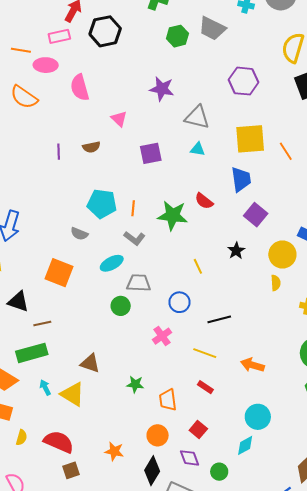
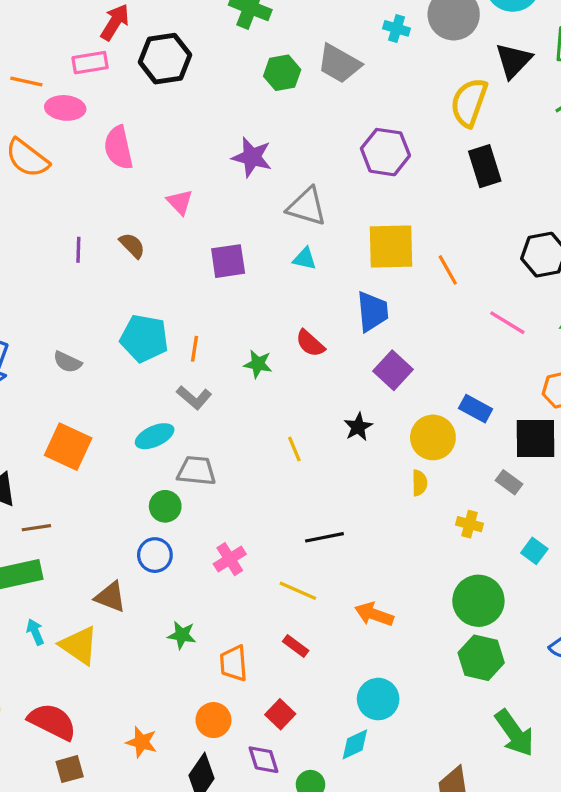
brown semicircle: (91, 147) -> (132, 245), turned -126
green star: (173, 215) -> (258, 364), size x0.6
gray semicircle: (79, 234) -> (67, 362), moved
blue circle: (179, 302) -> (155, 555), moved

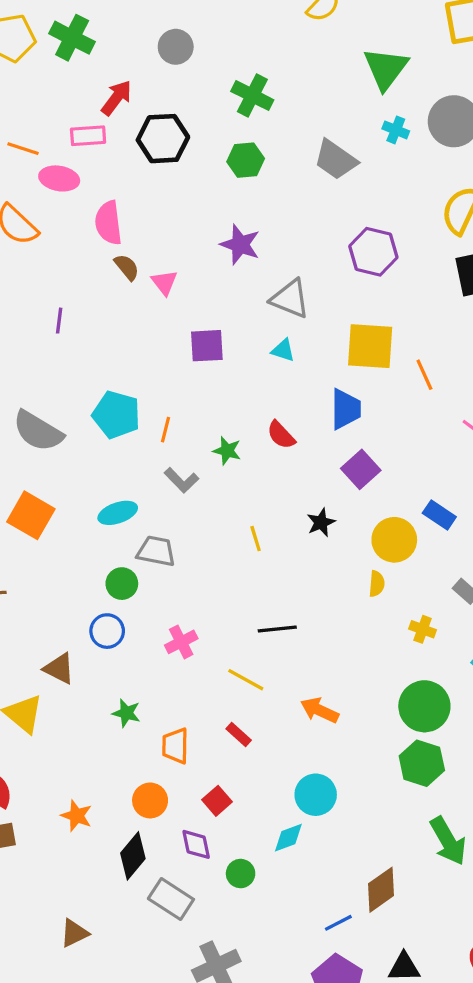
green hexagon: (282, 73) -> (246, 160), moved
brown semicircle: (132, 245) -> (127, 267), moved
gray semicircle: (67, 362) -> (38, 431), size x1.8
gray L-shape: (194, 398) -> (182, 480), moved

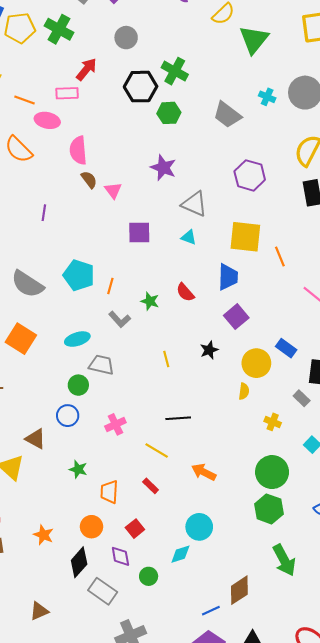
green triangle: (386, 68) -> (254, 40), moved
black hexagon: (163, 139) -> (141, 87), moved

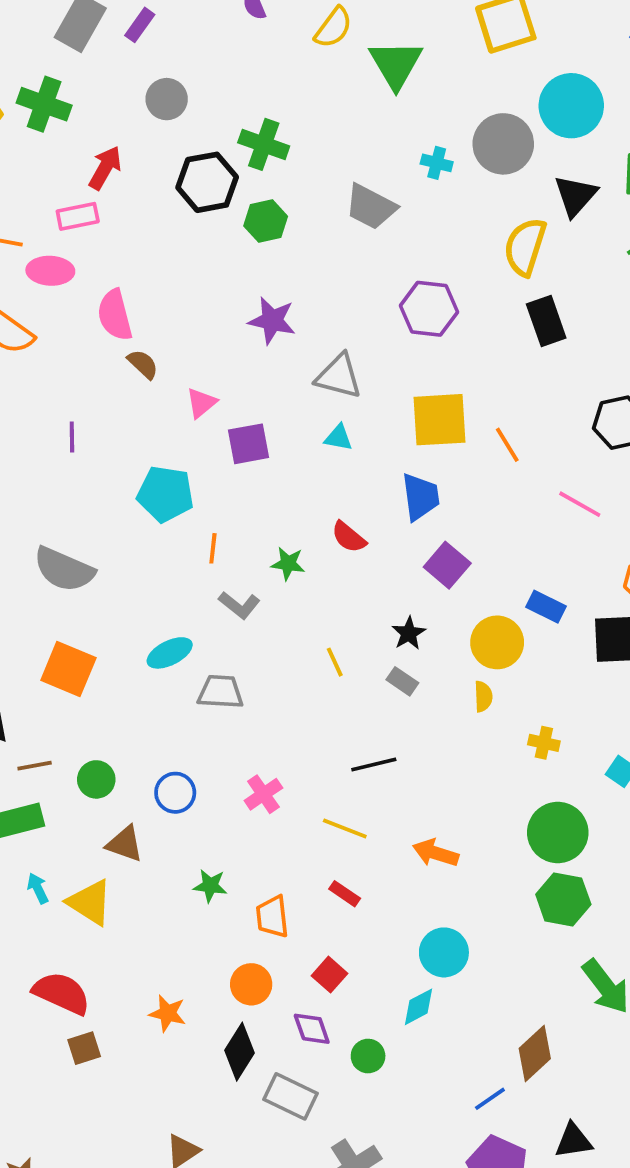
pink triangle: (113, 190) -> (201, 403), moved, turned 36
cyan pentagon: (79, 275) -> (165, 494), moved
green circle: (78, 385) -> (96, 779), moved
gray rectangle: (302, 398) -> (402, 681), moved

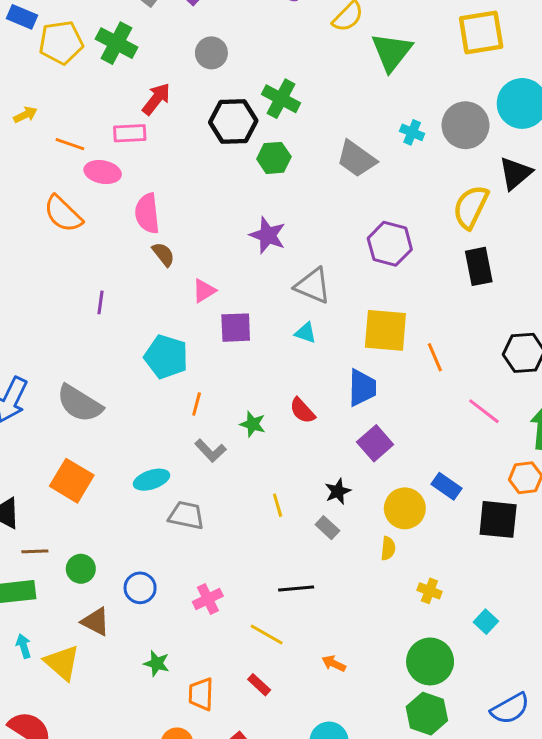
orange arrow: (436, 853) -> (334, 664), size x0.7

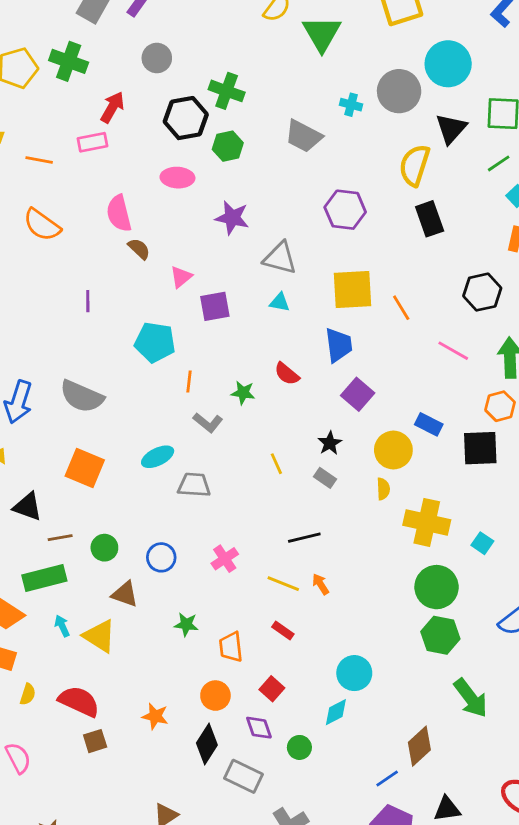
pink ellipse: (103, 172) -> (177, 178), moved
yellow cross: (429, 591) -> (427, 522), size x2.0
orange arrow: (334, 664) -> (321, 584), moved, turned 40

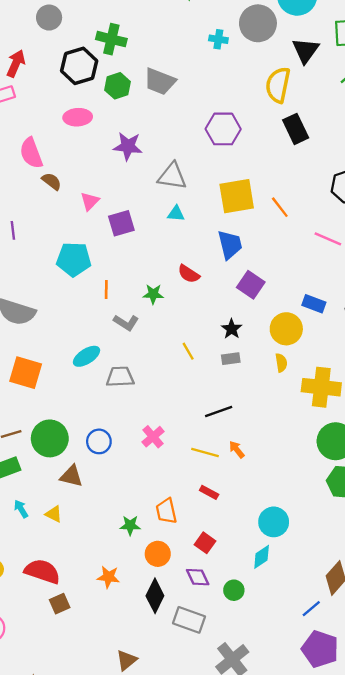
gray trapezoid: (303, 136) -> (160, 81), moved
gray rectangle: (325, 478) -> (231, 359), turned -36
green circle: (104, 548) -> (50, 438), size x1.6
green star: (186, 624) -> (130, 525), moved
yellow triangle: (100, 636) -> (54, 514), size x0.6

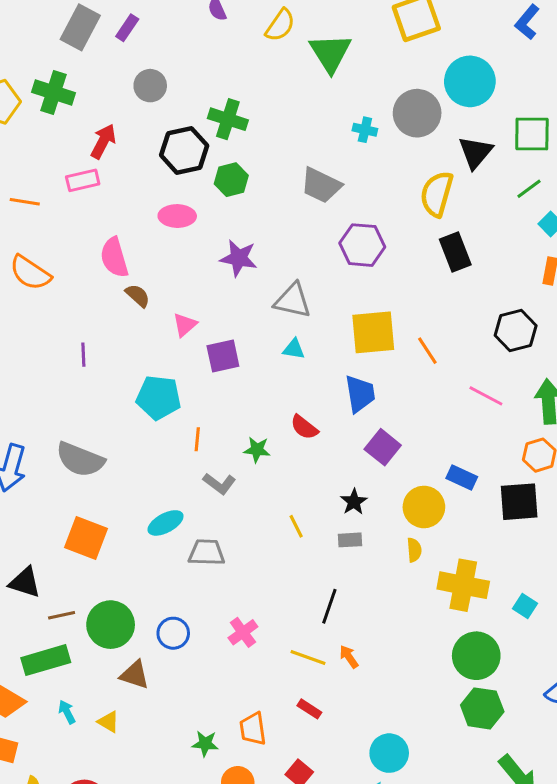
gray trapezoid: (160, 81) -> (321, 185), moved
black line: (219, 411) -> (329, 606), turned -56

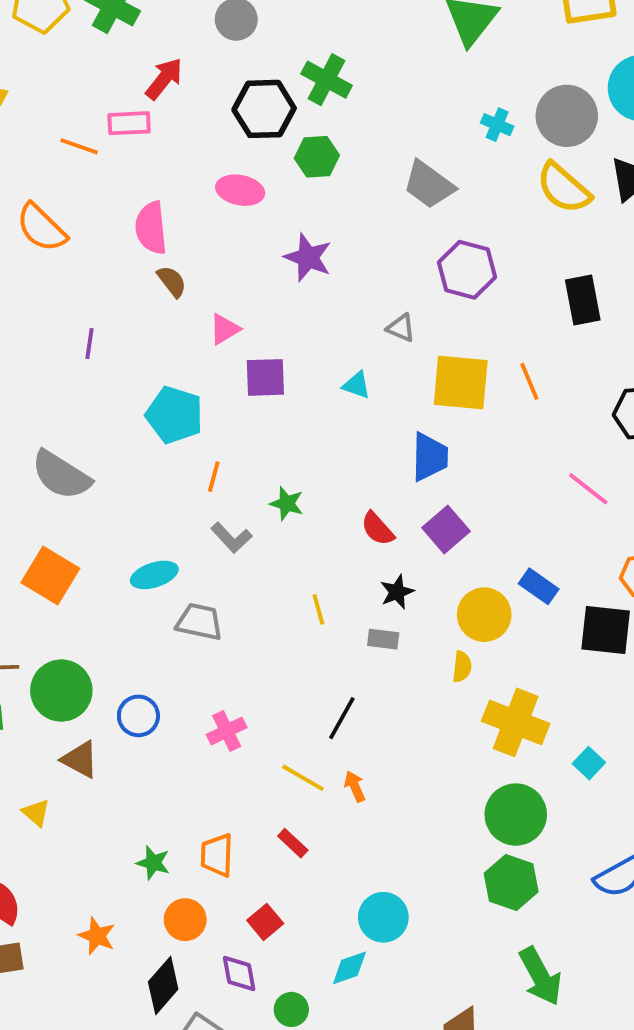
yellow semicircle: (437, 194) -> (564, 188), moved, turned -75
orange line: (25, 202) -> (79, 146), moved
gray triangle: (293, 301) -> (401, 328), moved, size x0.6
orange line: (427, 351) -> (529, 381), moved
red semicircle: (304, 427) -> (378, 529), moved

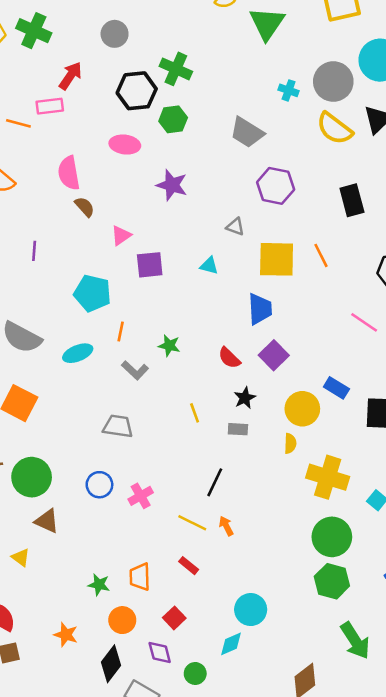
cyan ellipse: (154, 575) -> (78, 353), moved
blue circle: (138, 716) -> (99, 485), moved

